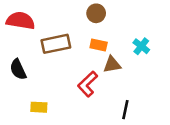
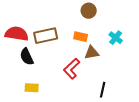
brown circle: (96, 13) -> (89, 11), moved
red semicircle: (20, 21) -> (17, 34), moved
black semicircle: (18, 69) -> (27, 57), moved

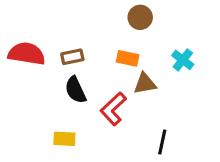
brown rectangle: (46, 36) -> (72, 57), size x0.6
black semicircle: (27, 57) -> (75, 90), moved
yellow rectangle: (32, 88) -> (64, 139), moved

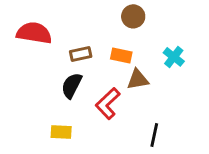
red semicircle: (27, 54) -> (34, 33), moved
brown rectangle: (72, 57) -> (81, 54), moved
black semicircle: (75, 90) -> (72, 85), turned 52

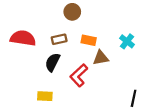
brown circle: (133, 16) -> (72, 12), moved
red semicircle: (34, 33) -> (23, 38), moved
black line: (154, 135) -> (134, 98), moved

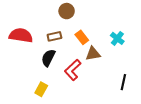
orange rectangle: (89, 40) -> (82, 37), turned 40
yellow rectangle: (45, 96) -> (41, 89), turned -64
black line: (134, 98) -> (123, 82), moved

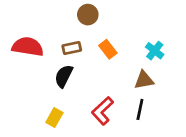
brown triangle: (93, 54) -> (144, 80), moved
red L-shape: (73, 70) -> (103, 111), moved
black line: (123, 82) -> (140, 109), moved

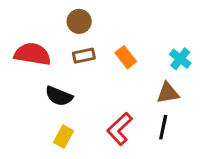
brown circle: (88, 15) -> (79, 21), moved
black semicircle: (64, 76) -> (59, 96), moved, turned -95

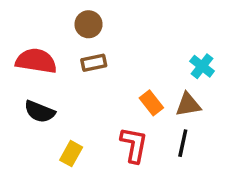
orange rectangle: (126, 57) -> (151, 103), moved
black semicircle: (59, 96) -> (40, 112), moved
red L-shape: (120, 129) -> (134, 145), turned 144

